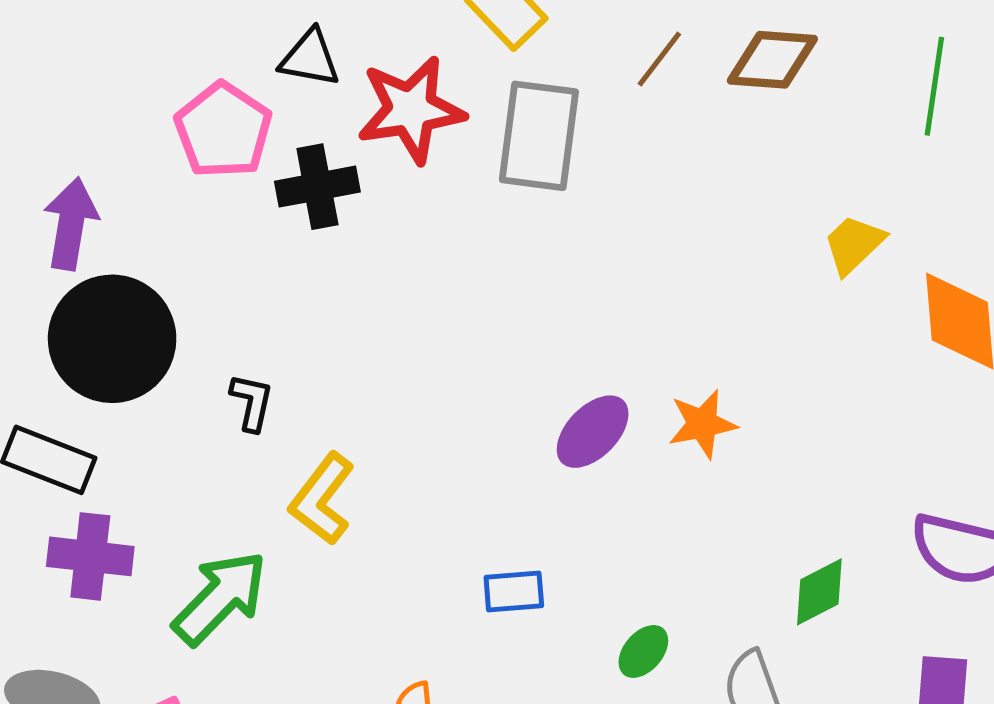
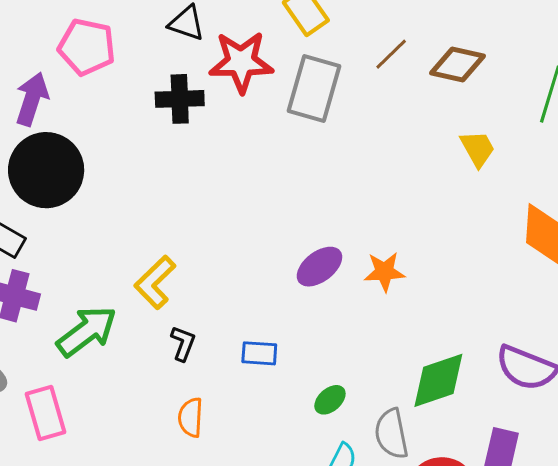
pink pentagon: (223, 130) -> (87, 47), moved, turned -30
yellow trapezoid: (854, 244) -> (478, 149), moved, turned 96
black L-shape: (252, 402) -> (183, 343), moved
green diamond: (819, 592) -> (438, 380), size x1.5

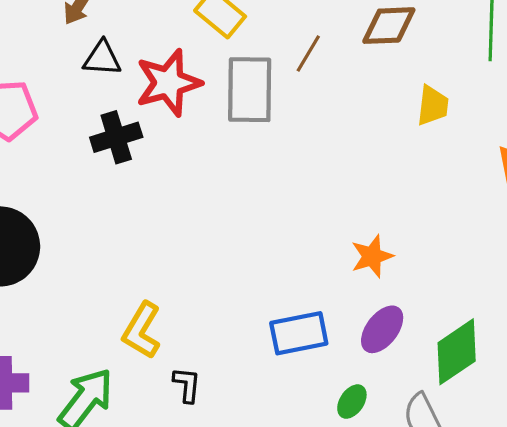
brown line: (391, 54) -> (308, 54), moved
yellow trapezoid: (478, 149) -> (433, 105), turned 51
purple ellipse: (319, 267) -> (382, 329), moved
blue rectangle: (259, 353) -> (299, 333), moved, size x1.5

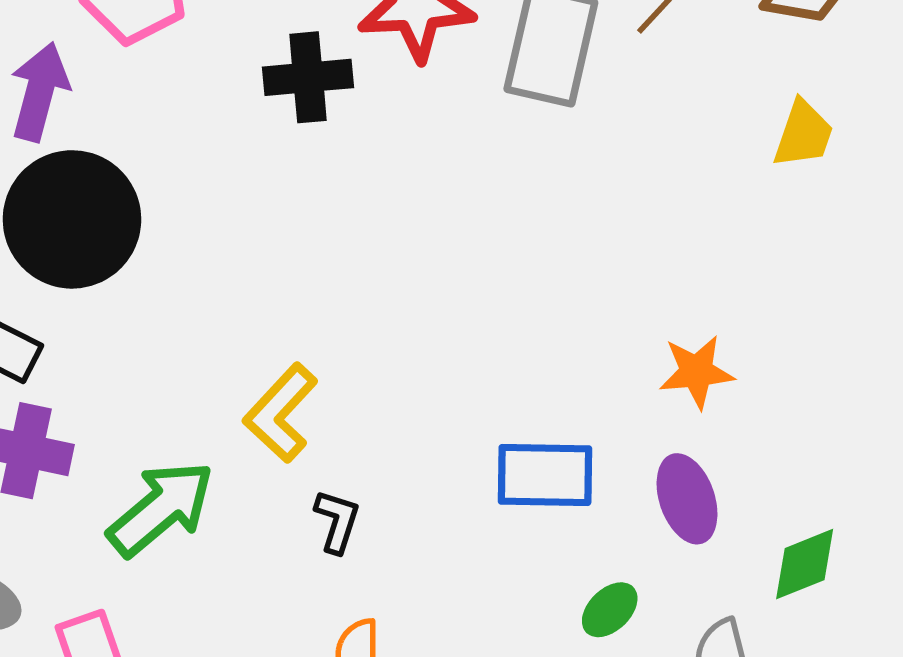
yellow trapezoid: (433, 105) -> (803, 134), moved
purple ellipse: (382, 329) -> (687, 499), turned -69
green diamond: (457, 352) -> (805, 564), size x0.7

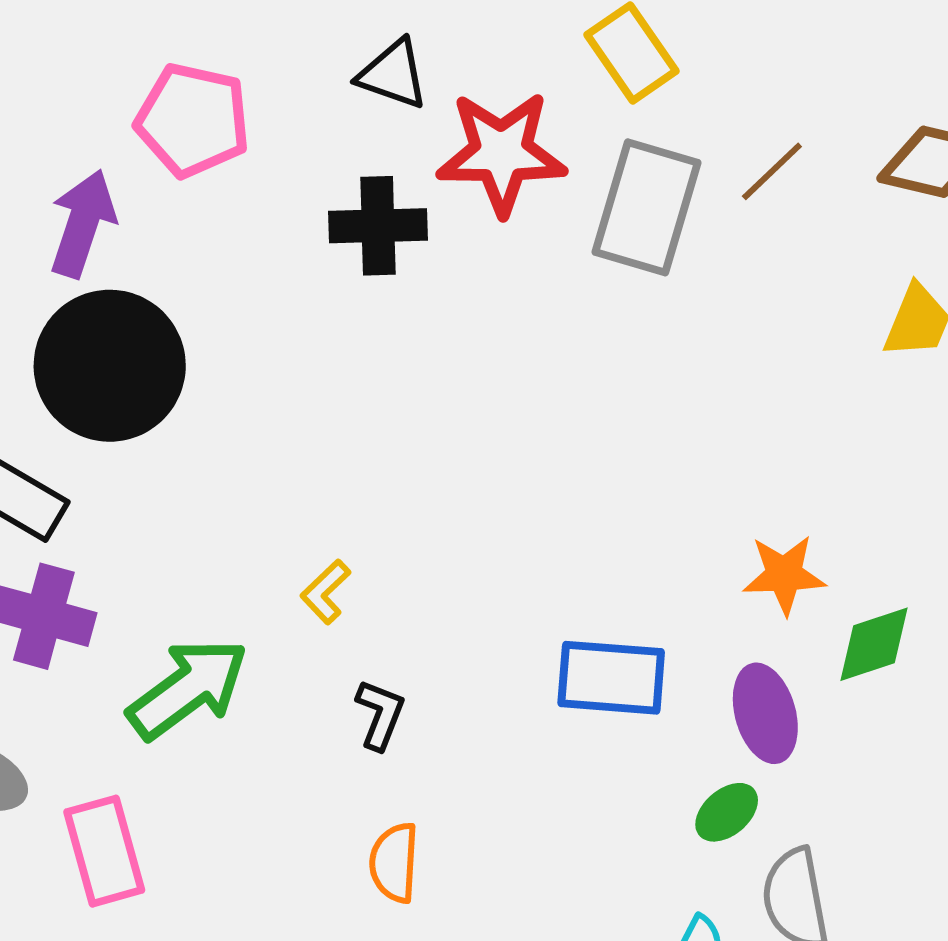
yellow L-shape: (281, 413) -> (325, 592), size x0.6
green diamond: (805, 564) -> (874, 644), moved
green ellipse: (610, 610) -> (727, 812), moved

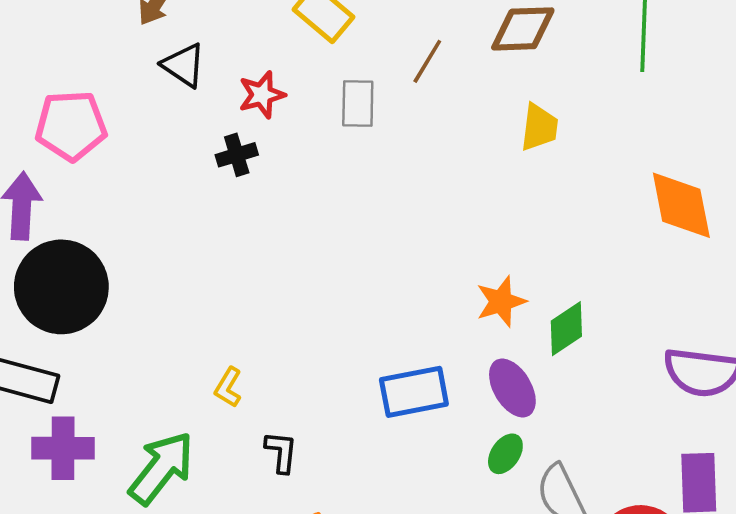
black triangle: (393, 74) -> (184, 65), turned 30
red star: (501, 153) -> (262, 95), size x0.6
gray rectangle: (646, 207) -> (358, 104), size x0.6
black cross: (378, 226) -> (237, 155), moved, size x0.7

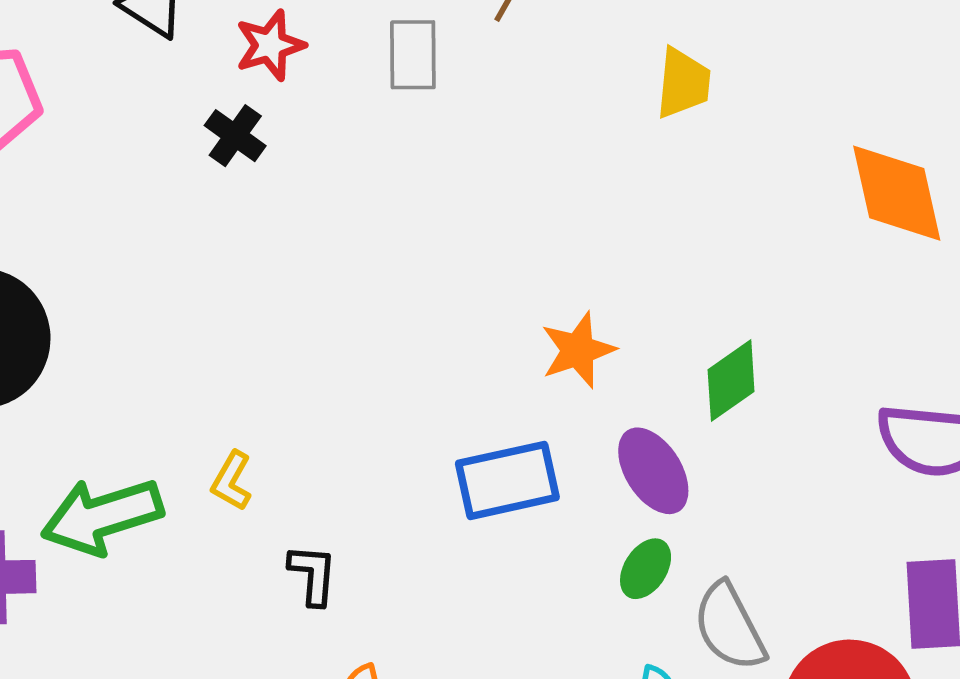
black cross: (237, 155) -> (235, 136), turned -36
orange star: (501, 302) -> (578, 350), moved
green arrow: (161, 468) -> (102, 516), moved, turned -144

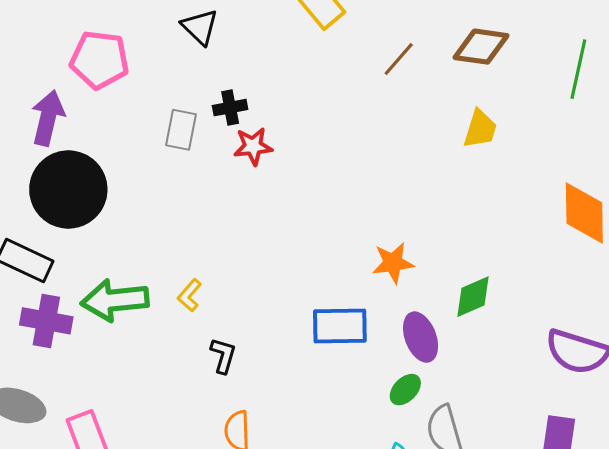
red star: (270, 45) -> (253, 146), moved
gray rectangle: (413, 55) -> (181, 130), moved
black cross: (235, 136) -> (230, 108), turned 32

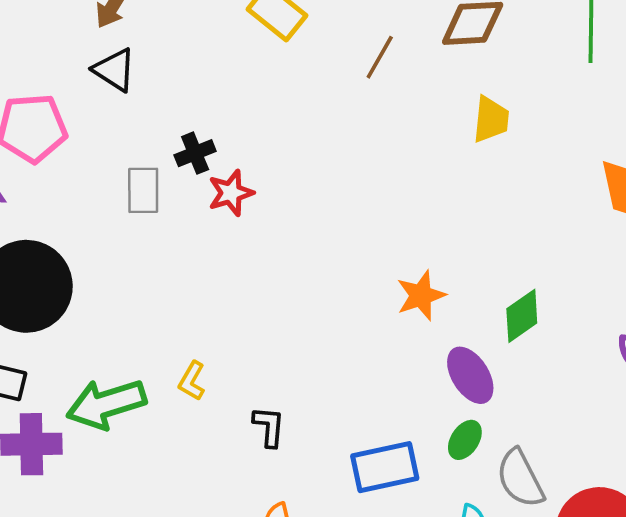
black triangle: (200, 27) -> (114, 70), moved
blue rectangle: (340, 326) -> (385, 467), moved
black L-shape: (223, 356) -> (269, 427), moved

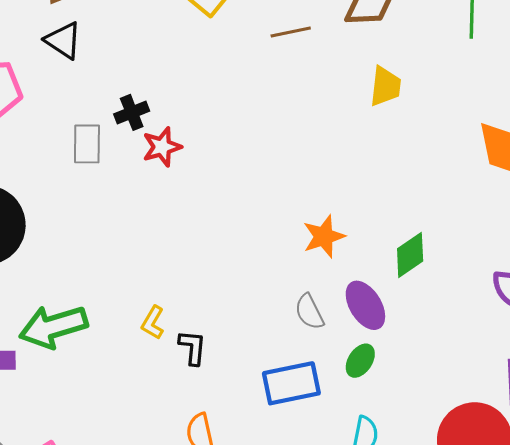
brown line: (380, 57) -> (291, 32), turned 48
yellow L-shape: (192, 381) -> (153, 323), moved
gray semicircle: (520, 478) -> (309, 312), moved, size x0.7

